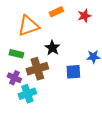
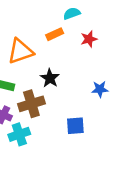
blue square: (73, 72) -> (75, 126), moved

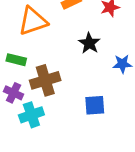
black star: (50, 78) -> (89, 43), moved

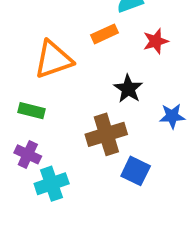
brown cross: (45, 80) -> (106, 134), moved
blue square: (95, 105) -> (136, 171), turned 30

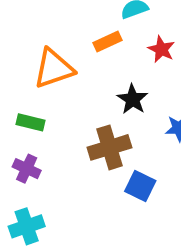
red star: (156, 41) -> (161, 49), turned -30
cyan cross: (52, 184) -> (27, 226), moved

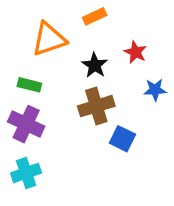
red star: (161, 49) -> (135, 52), moved
black star: (133, 99) -> (95, 65), moved
purple cross: (27, 169) -> (26, 124), size x1.5

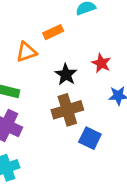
orange rectangle: (95, 16) -> (53, 32), moved
orange triangle: (49, 39) -> (26, 52), size x0.7

